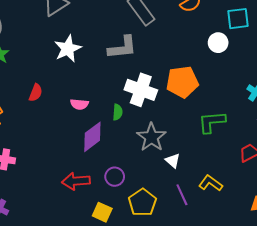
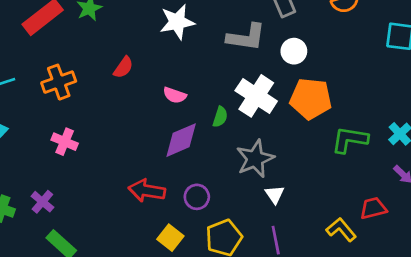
white circle: (218, 43) -> (294, 51), moved
green L-shape: (212, 122) -> (350, 140), moved
yellow L-shape: (211, 183) -> (341, 230), moved

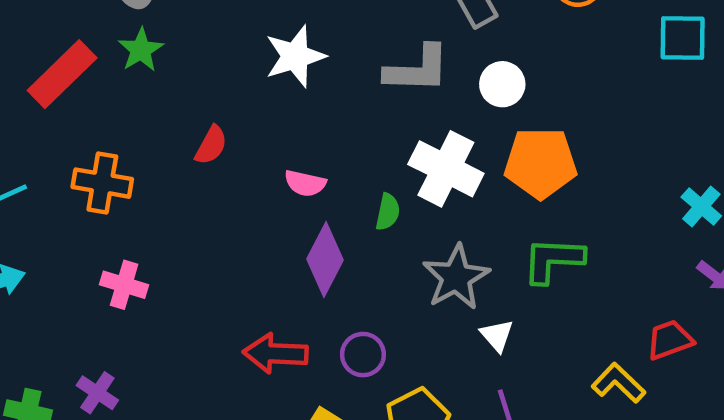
orange cross: (59, 82) -> (102, 183), turned 36
purple diamond: (181, 140) -> (325, 260), turned -33
green L-shape: (350, 140) -> (553, 260), moved

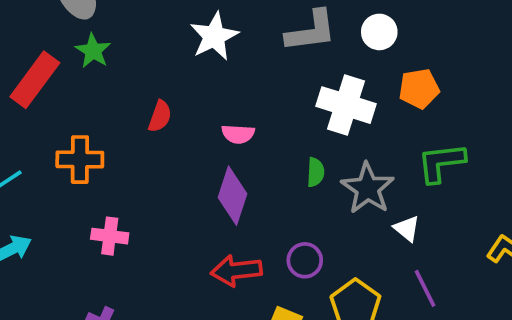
orange pentagon: (541, 163) -> (419, 89), size x0.7
green semicircle: (388, 212) -> (316, 172), moved
purple diamond: (325, 260) -> (233, 196), moved

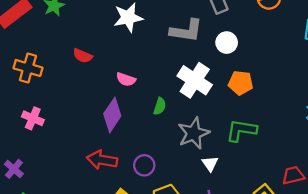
red semicircle: (160, 116) -> (83, 56), turned 78
green semicircle: (316, 172) -> (160, 106), moved

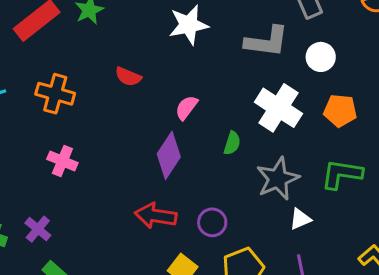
pink semicircle: (126, 79) -> (186, 108), turned 108
white triangle: (210, 164) -> (300, 219), turned 42

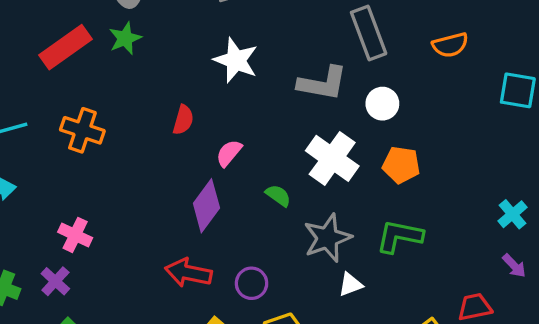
white star: (189, 25) -> (236, 60), turned 30
red semicircle: (128, 77) -> (183, 120), moved, turned -100
green semicircle: (232, 143) -> (278, 195), turned -75
pink cross: (62, 161) -> (75, 235), moved

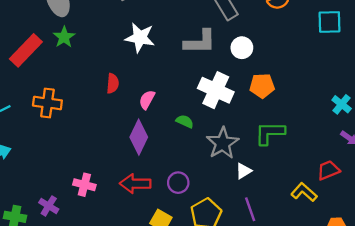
pink cross: (75, 235) -> (84, 185), moved

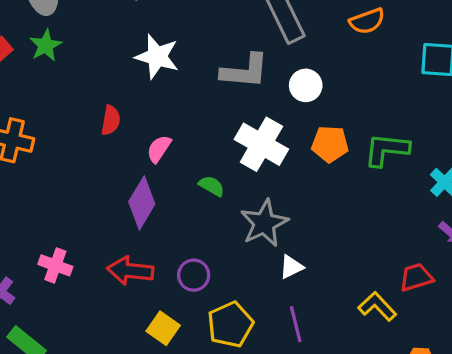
green L-shape: (270, 133) -> (387, 150), moved

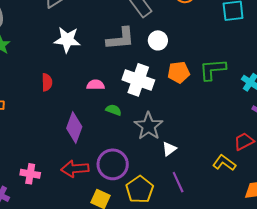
pink semicircle: (159, 149) -> (96, 85), moved, turned 66
purple circle: (194, 275) -> (113, 164), size x1.6

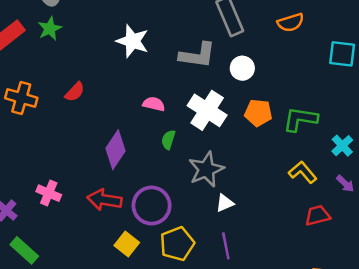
red semicircle: (47, 82) -> (75, 92), moved, turned 30
green semicircle: (113, 110) -> (168, 140), turned -105
yellow L-shape: (224, 163) -> (303, 172), moved

